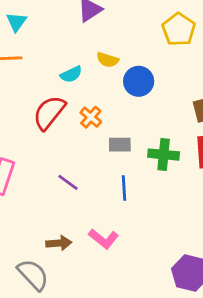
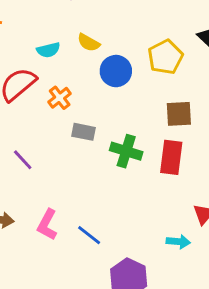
yellow pentagon: (179, 29) -> (165, 57), moved
blue line: (124, 188) -> (89, 235), moved, turned -60
pink L-shape: (104, 239) -> (47, 225), turned 68

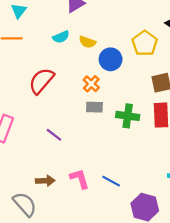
cyan semicircle: (48, 50) -> (61, 37), moved
orange cross: (60, 98) -> (91, 84), moved
pink L-shape: (47, 225) -> (80, 179), turned 145

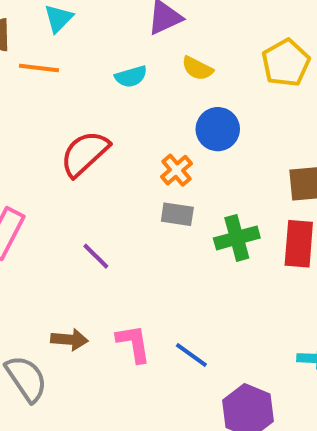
yellow semicircle: (87, 42) -> (197, 68), moved
yellow pentagon: (145, 43) -> (286, 63), moved
green cross: (128, 116) -> (237, 238), turned -30

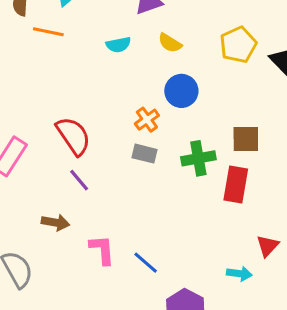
red semicircle: (85, 153) -> (73, 136), moved, turned 93
green cross: (237, 238) -> (198, 158), moved
brown arrow: (69, 340) -> (55, 222), moved

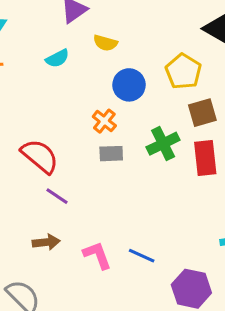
yellow pentagon: (238, 45) -> (183, 71), moved

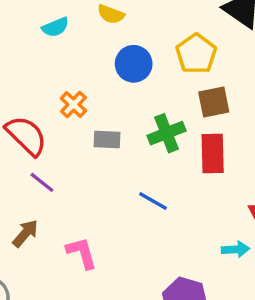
orange cross: (104, 121) -> (73, 105), moved
brown arrow: (46, 242) -> (25, 233), turned -48
blue line: (142, 256) -> (153, 201), moved

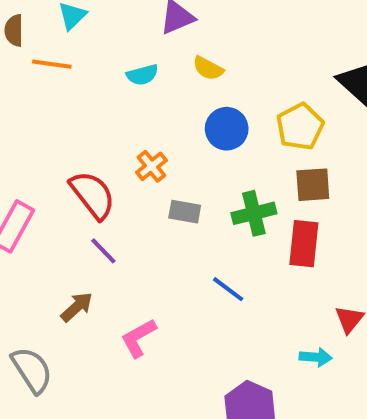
pink L-shape: (82, 253) -> (138, 338), turned -111

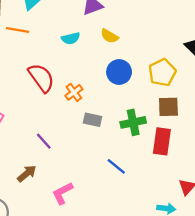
red semicircle: (92, 195) -> (41, 78), moved

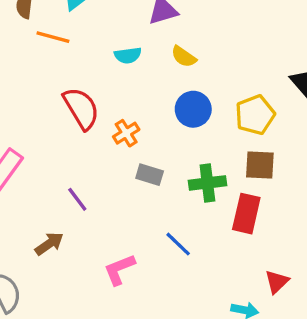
pink L-shape: (62, 193) -> (119, 269), moved

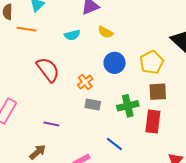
orange cross: (126, 133) -> (85, 82), moved
purple line: (77, 199) -> (51, 124), turned -35

